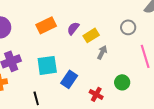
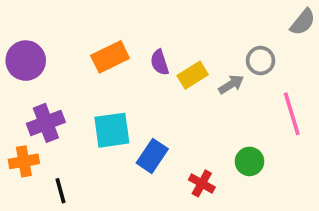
purple semicircle: (73, 28) -> (160, 62), turned -56
gray arrow: (102, 52) -> (231, 84), moved, turned 32
black line: (36, 98) -> (61, 191), moved

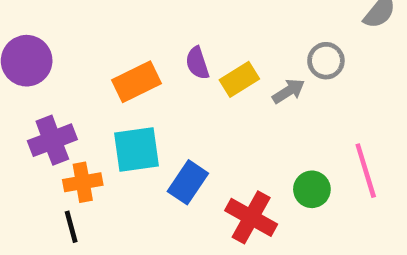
orange rectangle: (110, 57) -> (137, 82), moved
pink line: (292, 114) -> (366, 171), moved
orange cross: (24, 161) -> (83, 182), moved
red cross: (202, 183) -> (251, 217), size x1.5

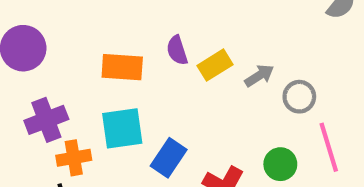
gray circle: (326, 61) -> (299, 97), moved
orange rectangle: (137, 82) -> (122, 67), turned 30

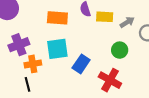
yellow rectangle: (215, 65) -> (105, 17), turned 35
green circle: (280, 164) -> (120, 50), moved

